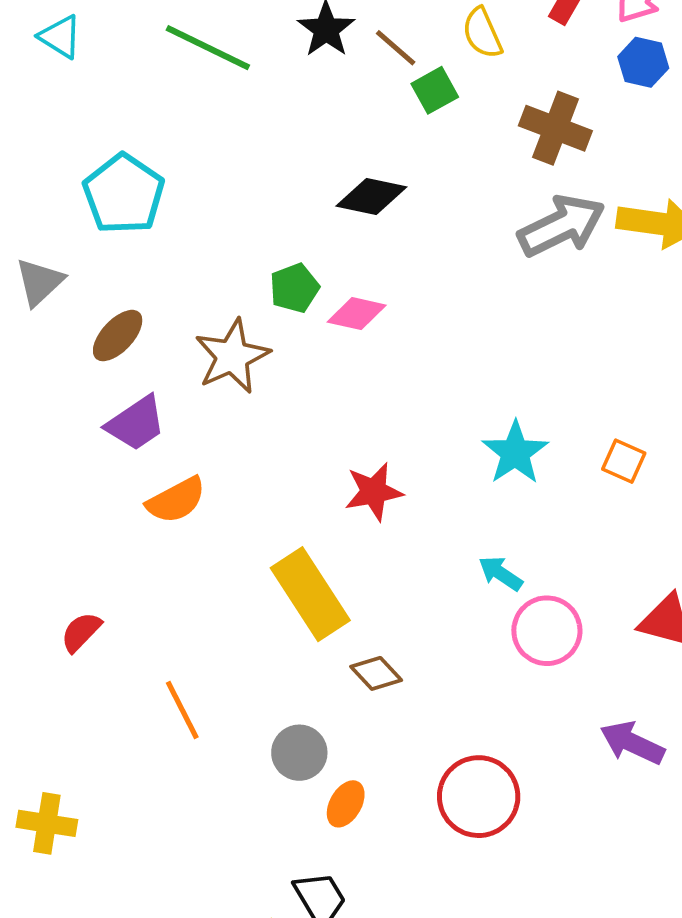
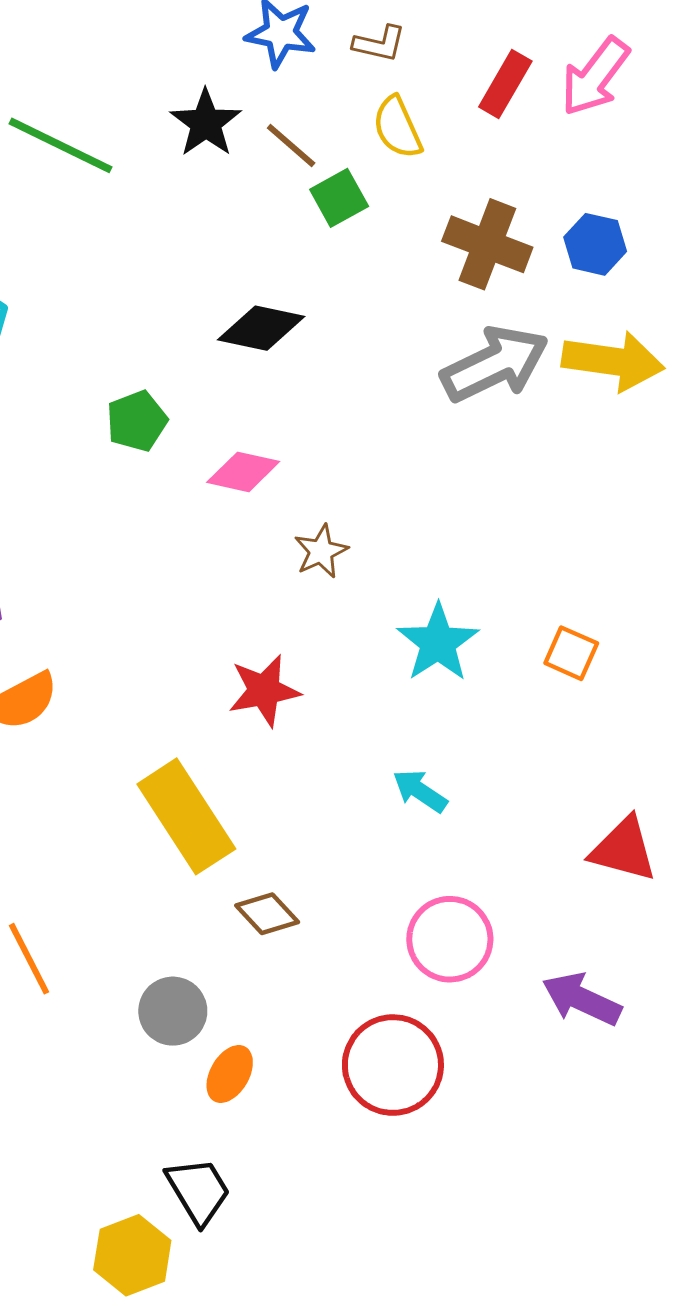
blue hexagon: (643, 62) -> (595, 244), moved
green pentagon: (294, 288) -> (137, 421), moved
brown star: (232, 356) -> (321, 551), moved, size x0.6
pink circle: (547, 631) -> (450, 939), moved

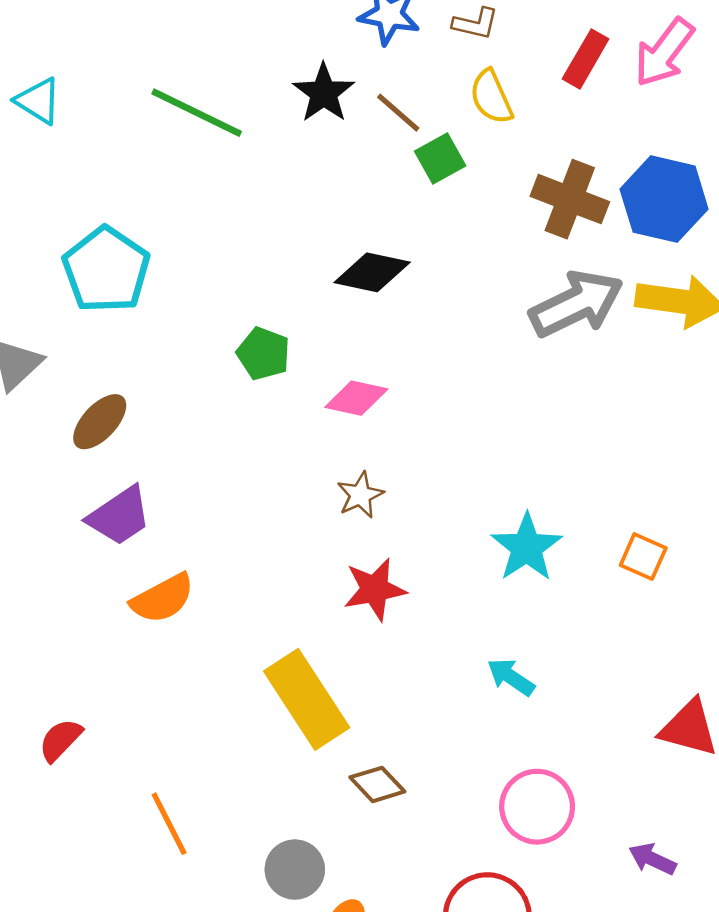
blue hexagon: (595, 244) -> (664, 199), size x1.6
green pentagon: (137, 421) -> (263, 354), turned -30
brown star: (321, 551) -> (360, 495), moved
purple arrow: (582, 999) -> (652, 859), size x0.7

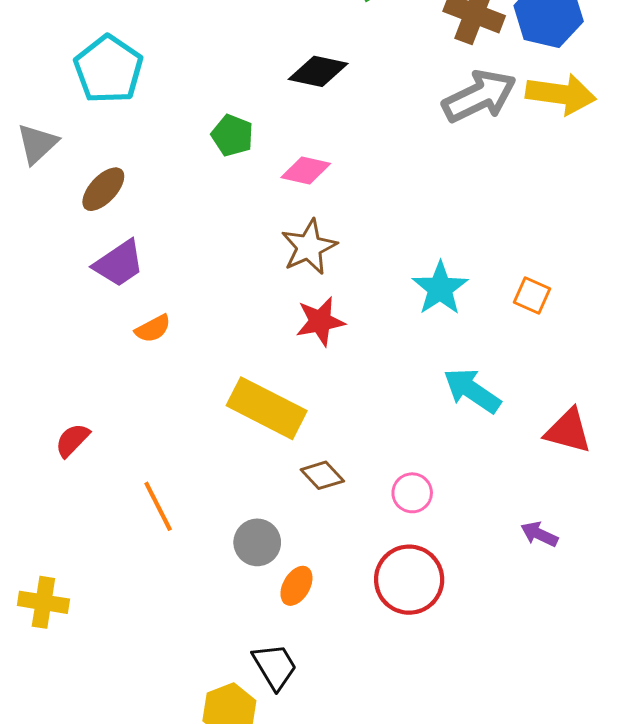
brown star: (360, 495) -> (309, 247), size x1.5
orange semicircle: (163, 598) -> (153, 329), size x0.7
cyan arrow: (511, 677) -> (472, 391), moved, size x1.5
yellow rectangle: (307, 699) -> (267, 408), turned -30
pink circle: (537, 807) -> (412, 493), moved, size x0.7

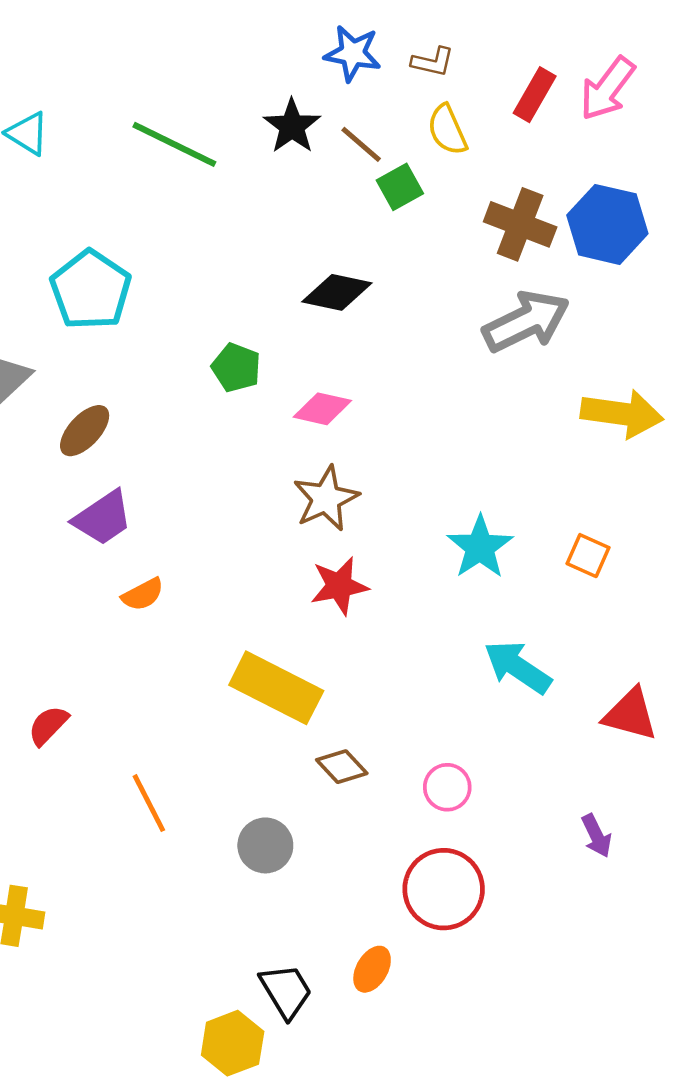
yellow arrow: (561, 94) -> (622, 414), moved
purple arrow: (539, 534) -> (596, 836), turned -141
orange ellipse: (296, 586) -> (372, 969), moved

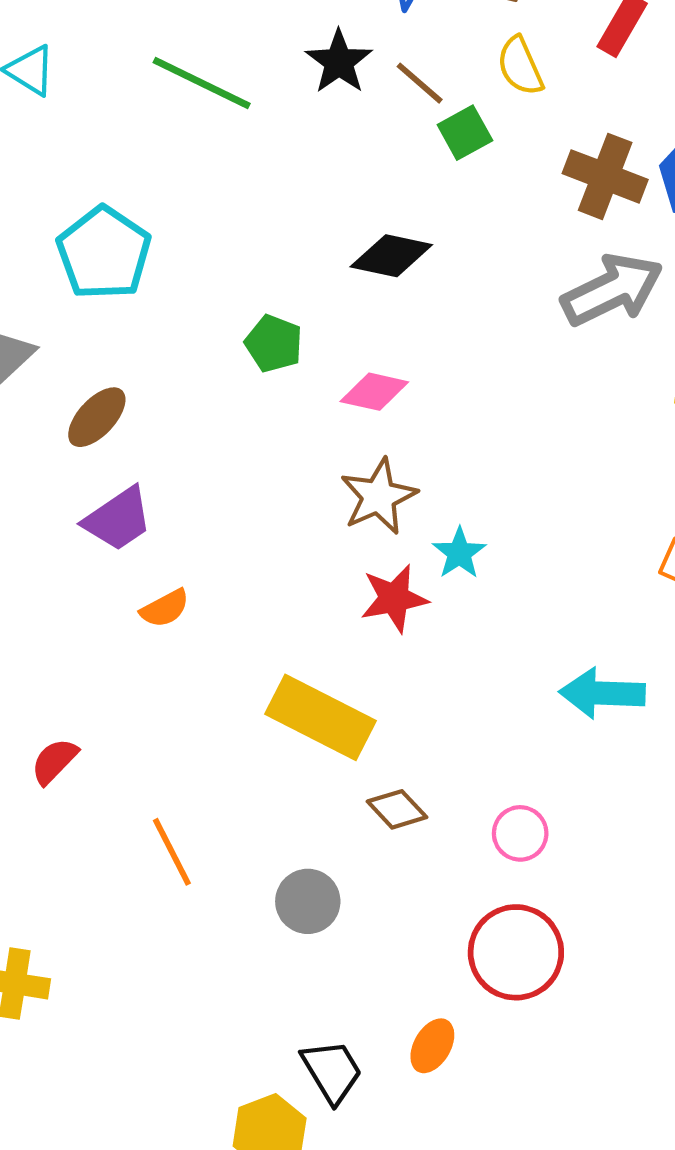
cyan star: (480, 547) -> (459, 553), moved, size x0.7
cyan arrow: (518, 667) -> (602, 693), turned -32

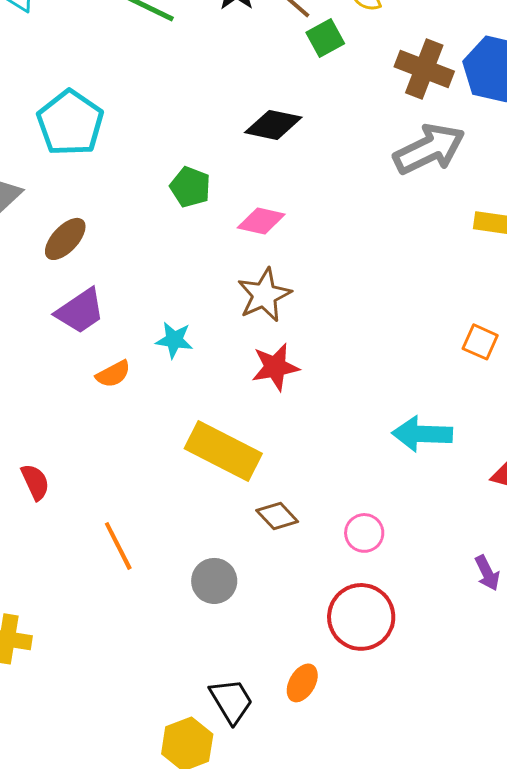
cyan star: (459, 553) -> (174, 340), moved, turned -30
red semicircle: (54, 761) -> (35, 482), turned 111

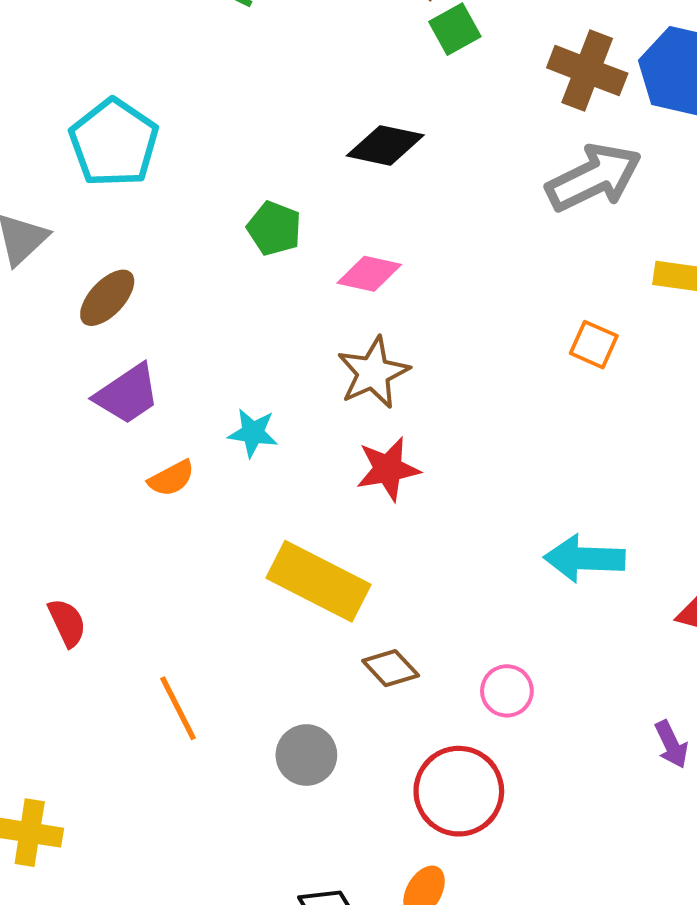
orange square: (480, 342) -> (594, 345), moved
red circle: (361, 617) -> (459, 791), moved

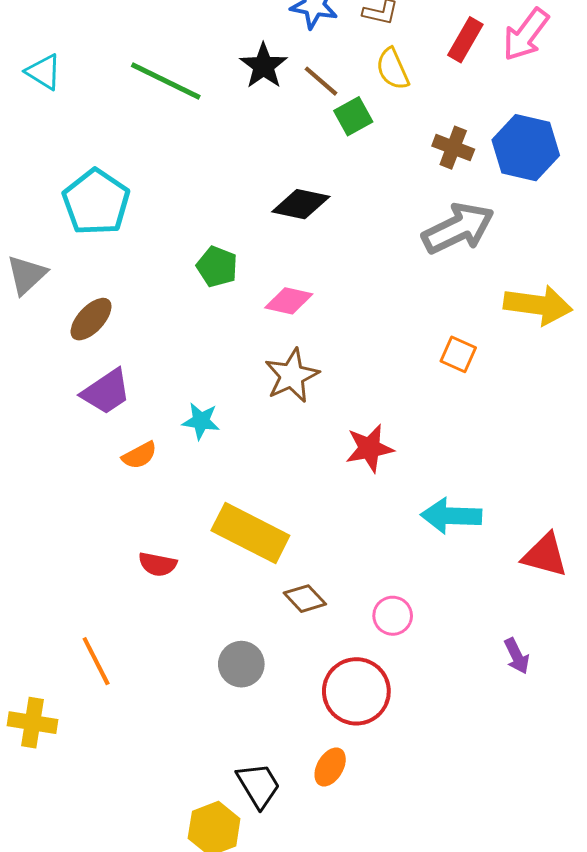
brown cross: (587, 71) -> (453, 148), size x0.7
red star: (388, 469) -> (369, 448), moved
red semicircle: (67, 623) -> (158, 564), moved, turned 126
orange line: (178, 708) -> (96, 661), moved

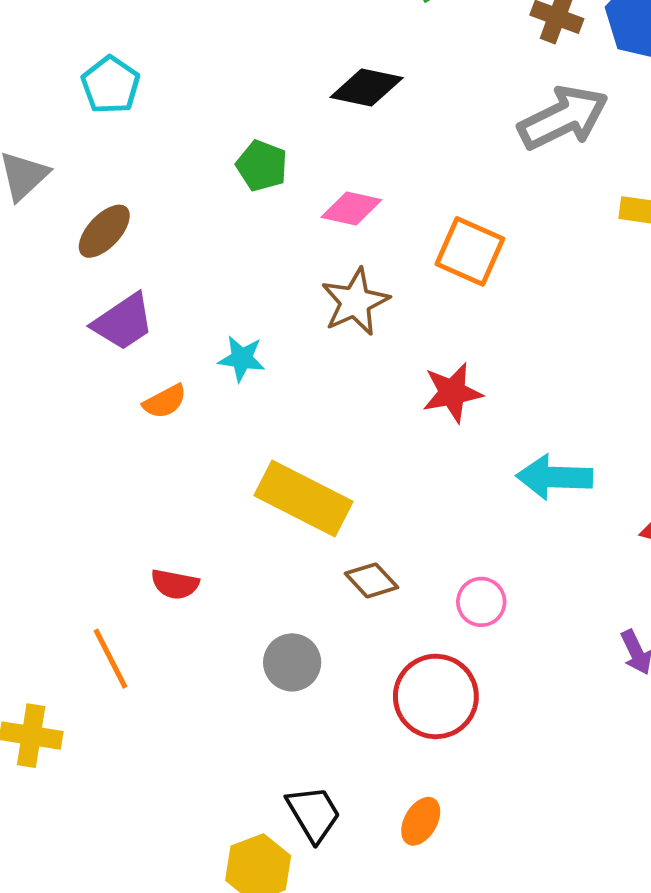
cyan pentagon: (96, 202) -> (111, 85), size x0.7
orange square: (458, 354) -> (470, 251), moved, size x1.5
red semicircle: (158, 564) -> (175, 584), moved
orange ellipse: (330, 767) -> (421, 821), moved

